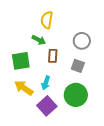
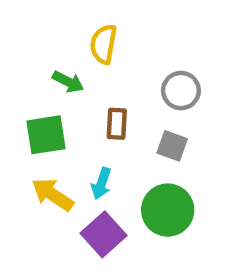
green arrow: (39, 40) -> (68, 82), moved

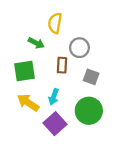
gray circle: (181, 91) -> (79, 48), moved

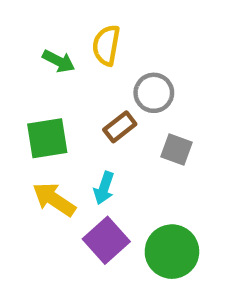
green arrow: (36, 43) -> (59, 61), moved
brown rectangle: (62, 65) -> (120, 127), turned 49
green circle: (89, 111) -> (172, 252), moved

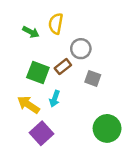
green square: (47, 138) -> (38, 72), moved, turned 30
purple square: (106, 240) -> (42, 133), moved
green circle: (172, 252) -> (107, 128), moved

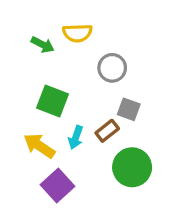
yellow semicircle: (56, 24) -> (77, 33), turned -102
brown rectangle: (63, 67) -> (107, 131), moved
green circle: (107, 128) -> (132, 167), moved

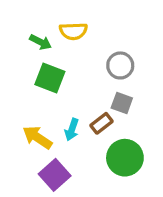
gray circle: (112, 68) -> (120, 65), moved
green square: (53, 101) -> (50, 78), moved

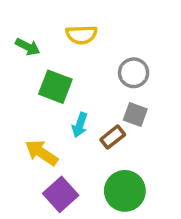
green arrow: (41, 42) -> (28, 47), moved
cyan arrow: (72, 130) -> (80, 125), moved
green circle: (125, 158) -> (125, 191), moved

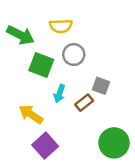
green arrow: (28, 47) -> (20, 35), size x1.5
gray circle: (134, 73) -> (74, 55), moved
green circle: (125, 191) -> (114, 143), moved

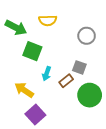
gray circle: (74, 55) -> (87, 36), moved
green circle: (114, 143) -> (90, 95), moved

